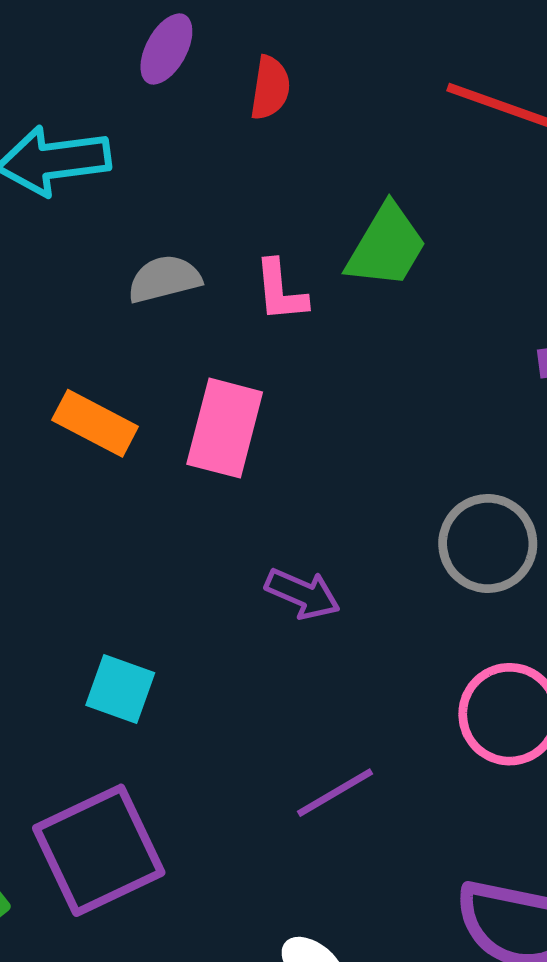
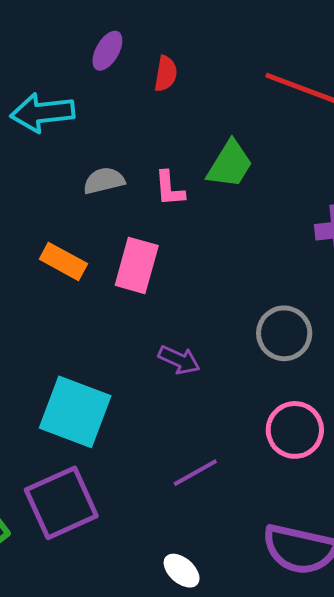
cyan square: (120, 689) -> (75, 412), size x1.8

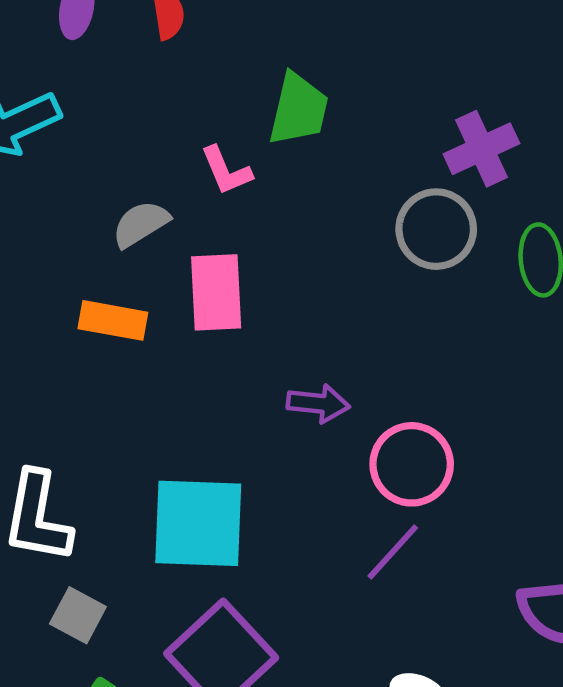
gray semicircle: (104, 181) -> (141, 224), moved
gray circle: (284, 333) -> (436, 229), moved
pink circle: (295, 430) -> (412, 464), moved

